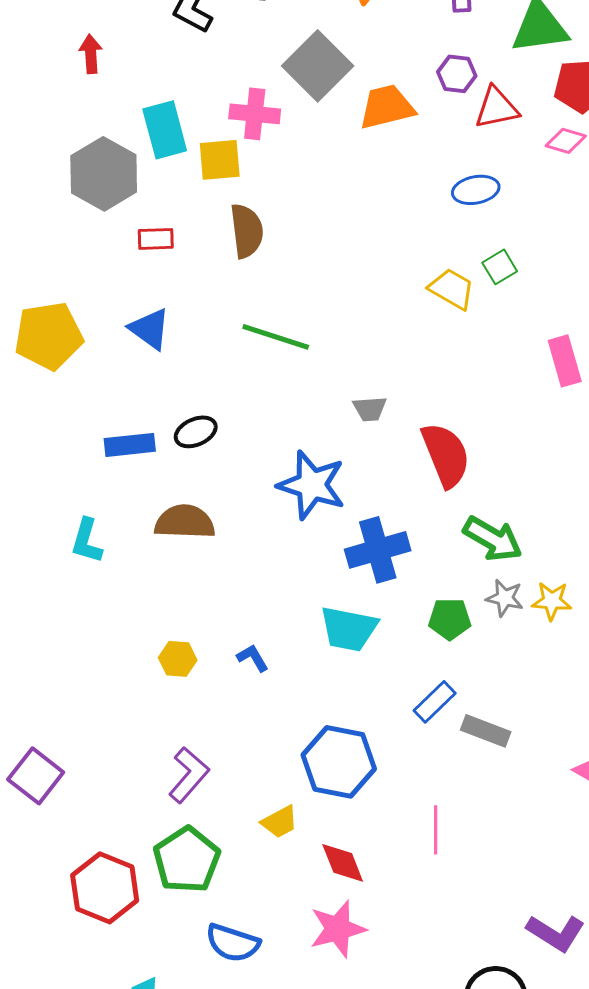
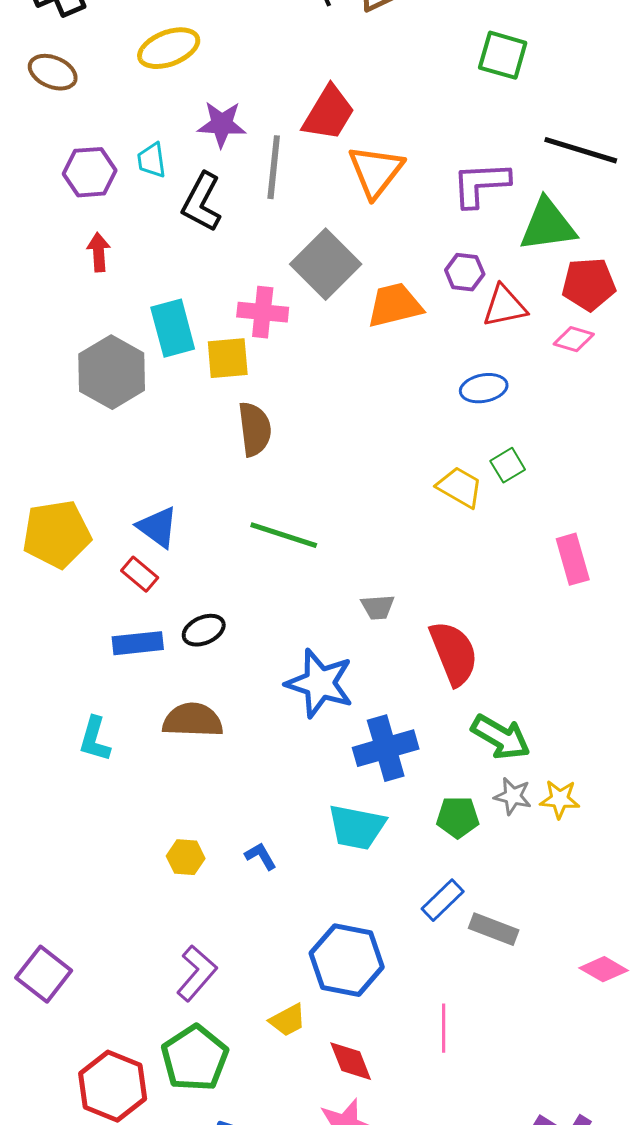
red rectangle: (156, 239) -> (140, 574), moved, turned 42

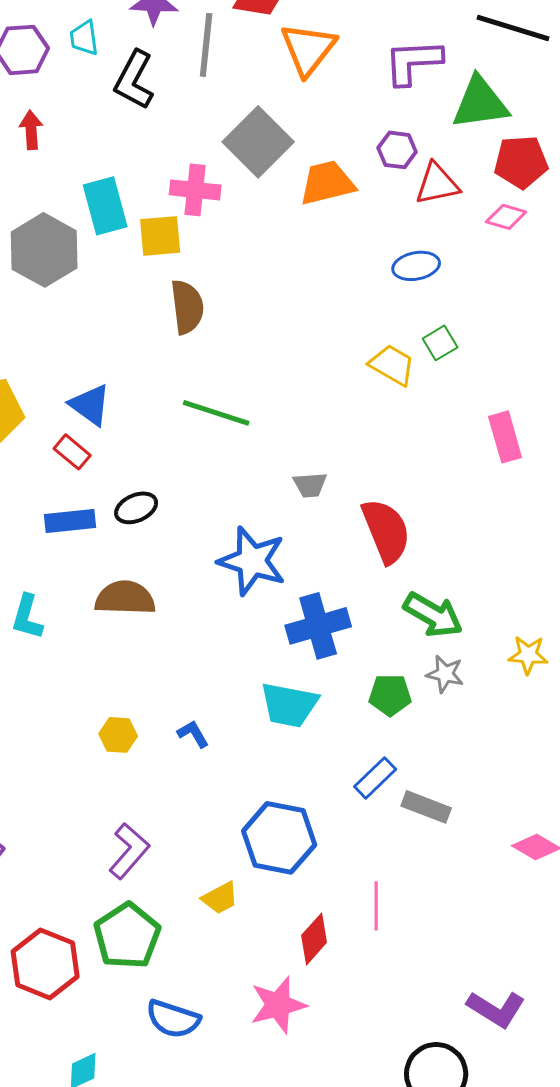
yellow star: (560, 799) -> (528, 655), moved
red diamond: (351, 1061) -> (314, 939), moved, turned 63

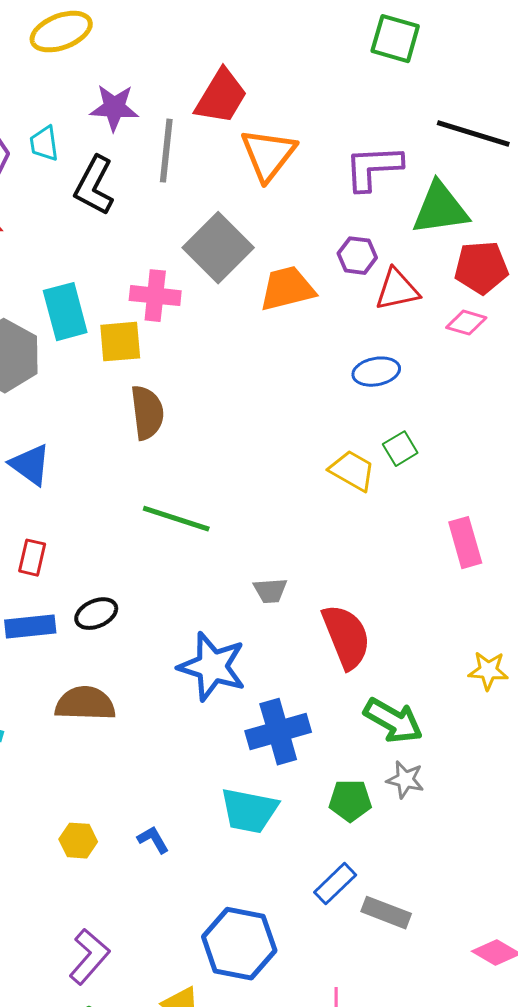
blue triangle: (90, 405) -> (30, 465), moved
red rectangle: (72, 452) -> (32, 558), turned 63
yellow star: (528, 655) -> (488, 671), moved

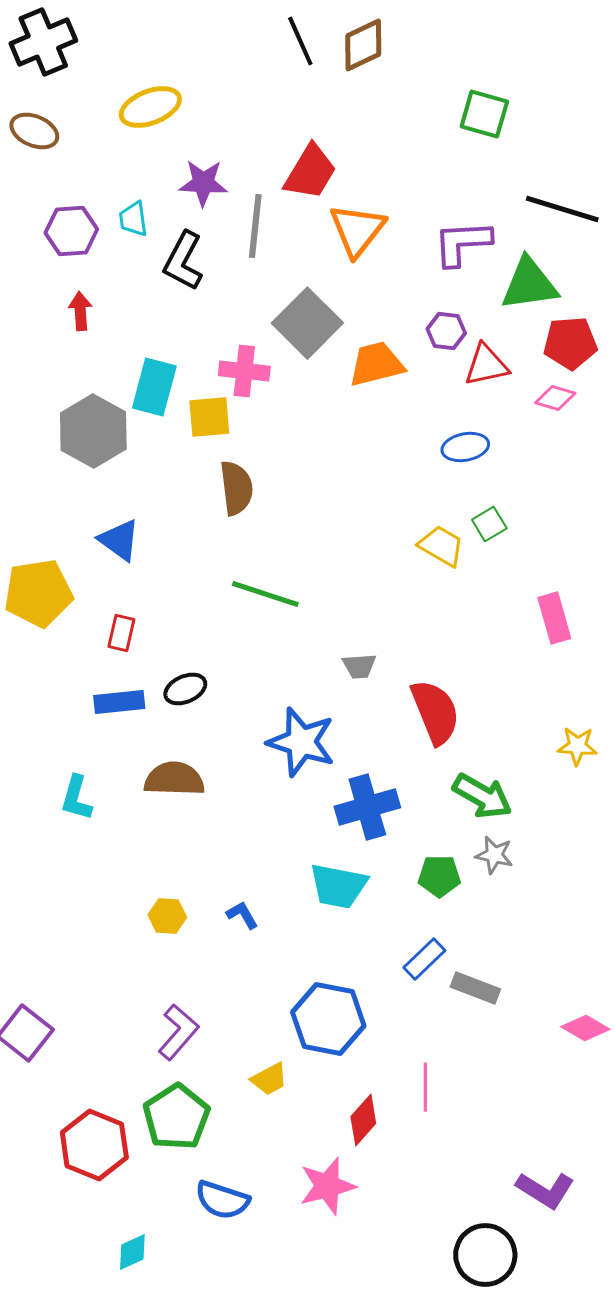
cyan rectangle: (65, 312) -> (154, 387), turned 30

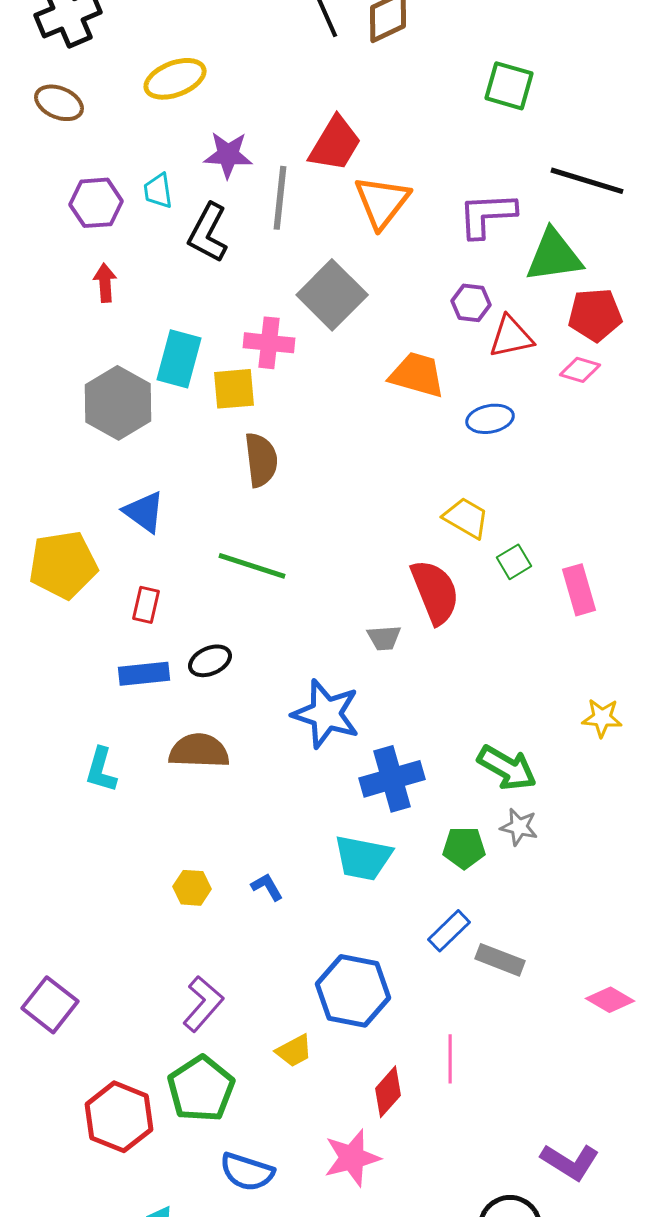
orange trapezoid: (376, 364) -> (417, 375), moved, turned 30
green square: (489, 524) -> (514, 562), moved
green line: (265, 594) -> (252, 566), moved
red semicircle: (435, 712) -> (435, 592), moved

